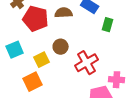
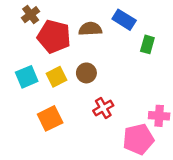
yellow square: (42, 60) -> (57, 77), moved
red cross: (87, 63) -> (103, 108), moved, size x0.7

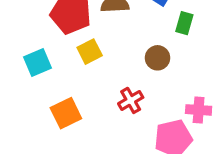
brown circle: (86, 73) -> (157, 58), moved
yellow square: (57, 77) -> (90, 52), moved

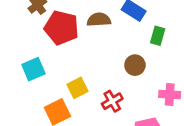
yellow square: (90, 52) -> (78, 88), moved
pink cross: (199, 110) -> (170, 95), moved

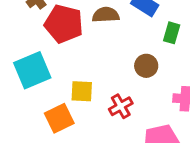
cyan square: (33, 69) -> (32, 70), size x1.4
yellow square: (78, 88) -> (82, 91), turned 30

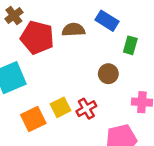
yellow square: (82, 91) -> (60, 107), moved, turned -30

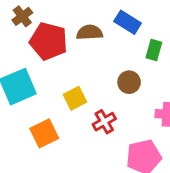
yellow square: (60, 107) -> (75, 98), moved

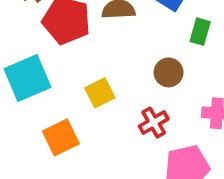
red cross: (104, 122) -> (154, 123), moved

